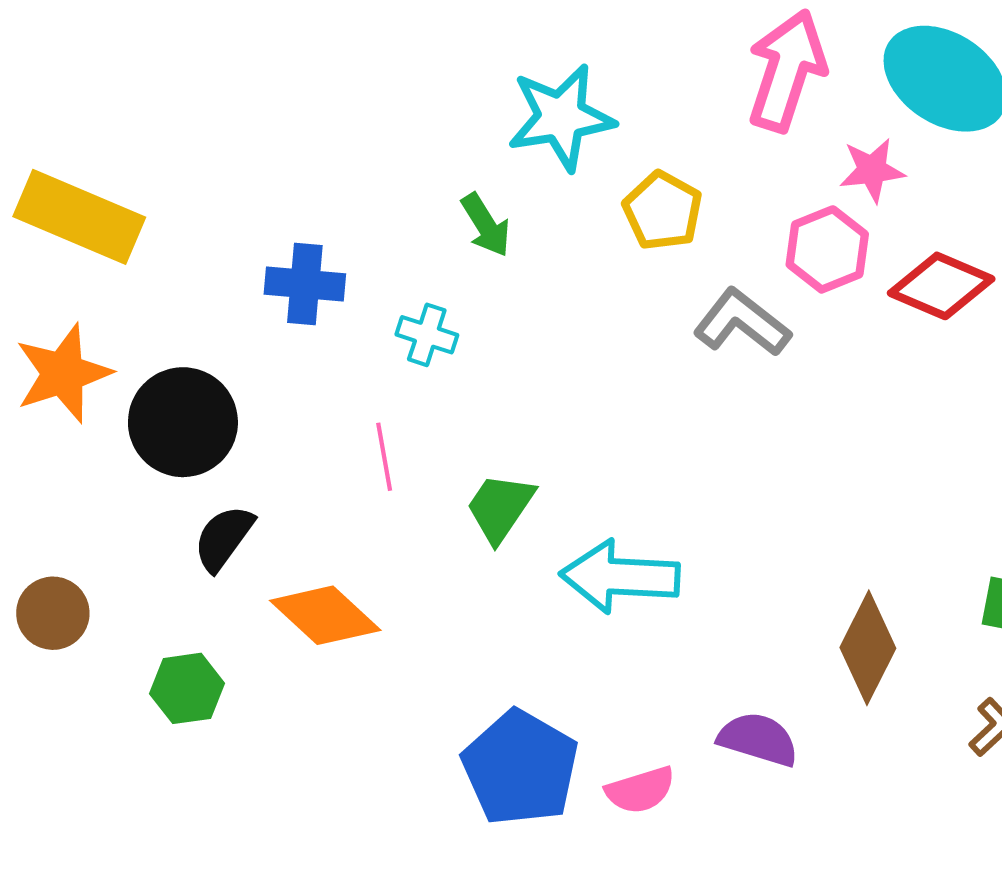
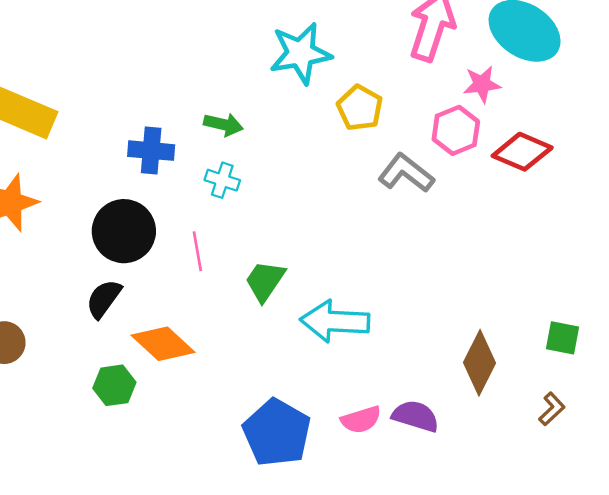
green arrow: (486, 225) -> (223, 124), moved, turned -45
black circle: (183, 422) -> (124, 231), moved
green hexagon: (187, 688) -> (114, 385), moved
pink semicircle: (640, 790) -> (361, 420), moved

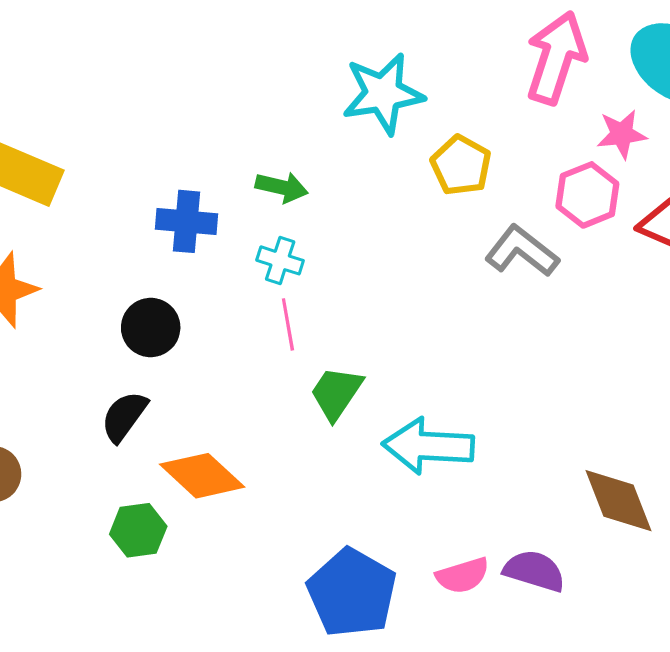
black circle: (124, 231) -> (151, 328), size x0.7
pink line: (197, 251) -> (288, 324), moved
brown diamond: (480, 363) -> (619, 501), turned -48

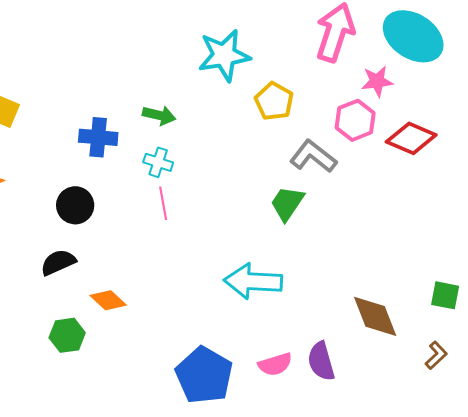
green trapezoid: (336, 393) -> (287, 203), moved
black semicircle: (124, 416) -> (58, 262), turned 30
orange diamond: (202, 476) -> (108, 300), size x0.7
purple semicircle: (534, 571) -> (321, 361), turned -123

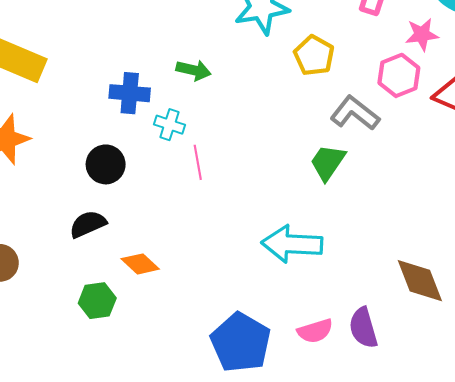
cyan cross: (158, 162) -> (169, 125), moved

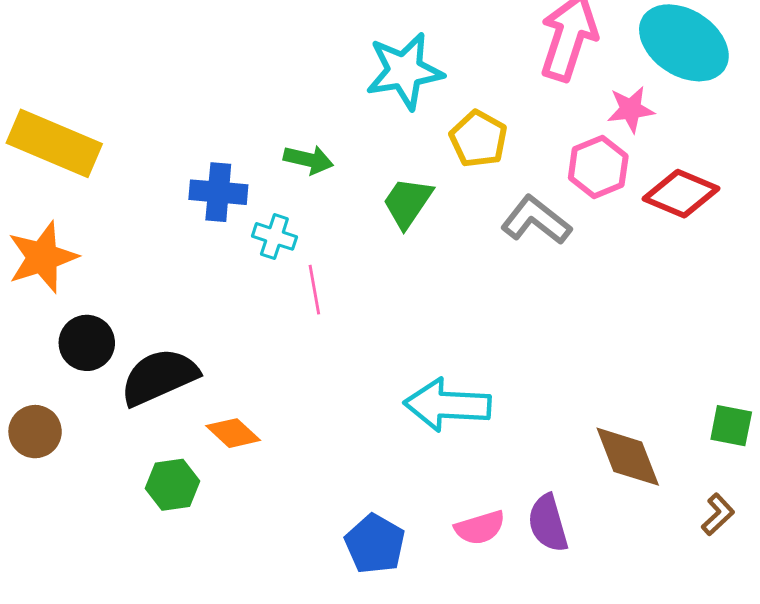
green trapezoid: (328, 162) -> (408, 202), moved
black circle: (106, 164) -> (87, 343), moved
black semicircle: (88, 224) -> (159, 377), size x1.5
blue pentagon: (241, 342) -> (375, 544), size x0.7

